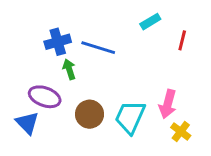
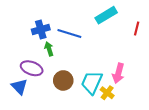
cyan rectangle: (150, 22) -> (106, 15), size x1.5
red line: (182, 40) -> (137, 28), moved
yellow cross: (181, 132) -> (107, 93), moved

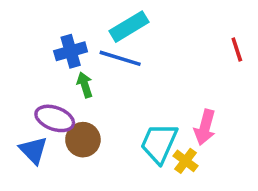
cyan rectangle: (106, 15) -> (129, 27), moved
red line: (137, 28) -> (237, 49), turned -32
brown circle: (63, 80) -> (83, 140), moved

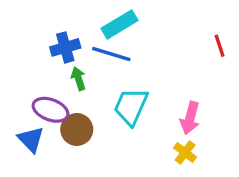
cyan trapezoid: (159, 143) -> (131, 107), moved
yellow cross: (185, 161) -> (185, 152), moved

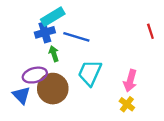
cyan rectangle: (119, 24) -> (53, 17), moved
purple ellipse: (50, 110) -> (35, 75), turned -35
brown circle: (77, 129) -> (53, 89), size x1.4

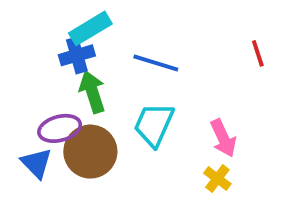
blue line: (76, 37) -> (156, 63), moved
green arrow: (54, 54) -> (92, 92), size x1.5
pink arrow: (130, 81) -> (223, 138), turned -40

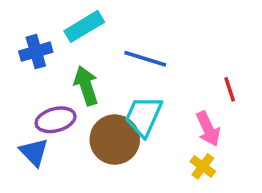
red line: (258, 53) -> (230, 89), moved
blue cross: (77, 55) -> (36, 52), moved
brown circle: (90, 152) -> (115, 140), moved

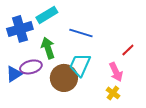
blue cross: (36, 52) -> (20, 29), size x1.4
red line: (230, 89) -> (128, 50), turned 64
blue triangle: (34, 152) -> (14, 74), moved, turned 42

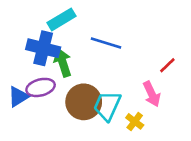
blue cross: (20, 29) -> (43, 48), moved, turned 30
cyan trapezoid: (80, 65) -> (107, 106), moved
yellow cross: (113, 93) -> (135, 121), moved

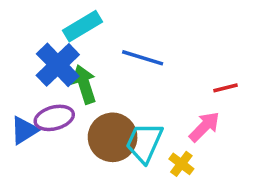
blue cross: (43, 48) -> (58, 65), turned 32
red line: (167, 65) -> (226, 88), turned 30
pink arrow: (152, 94) -> (204, 127), turned -110

